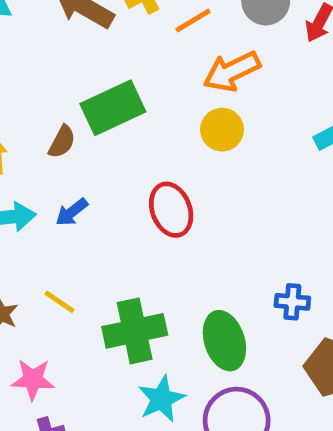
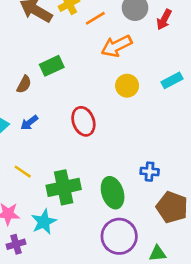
green rectangle: (113, 108) -> (52, 66), size x0.7
yellow circle: (222, 130) -> (127, 86), moved
cyan star: (161, 399) -> (44, 222), moved

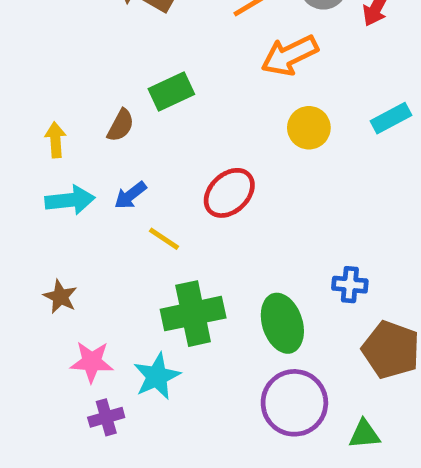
red ellipse: (83, 121) -> (229, 193), turned 68
yellow line: (23, 172) -> (164, 239), moved

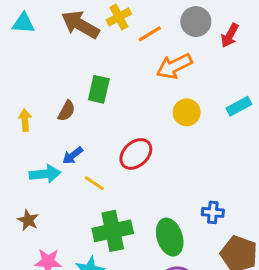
green rectangle: (171, 92) -> (99, 89), turned -52
cyan arrow: (70, 200) -> (45, 174), moved

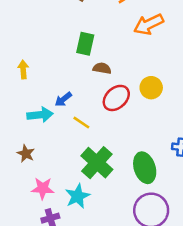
brown semicircle: (67, 111) -> (102, 68), moved, turned -108
yellow circle: (187, 112) -> (151, 88), moved
green cross: (113, 231) -> (97, 163), turned -36

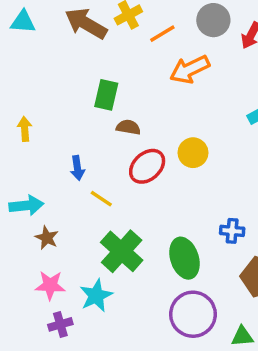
blue arrow: (63, 99) -> (77, 168), turned -60
cyan arrow: (40, 115) -> (26, 205), moved
brown star: (26, 154) -> (47, 238), moved

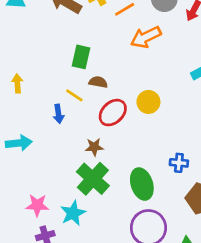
yellow line: (101, 199) -> (74, 95), moved
brown star: (47, 238) -> (94, 147), moved, turned -30

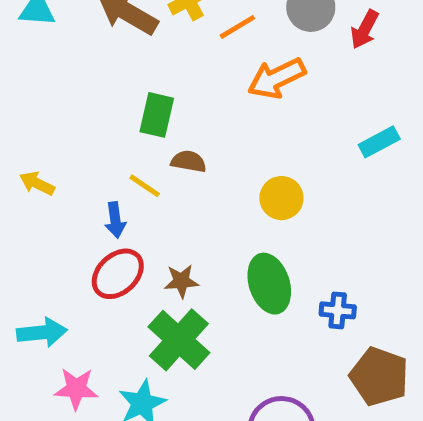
yellow arrow: (17, 83) -> (37, 183), moved, turned -60
red ellipse: (113, 113) -> (118, 274), moved
cyan arrow: (19, 143) -> (42, 332), moved
green ellipse: (142, 184) -> (269, 284), moved

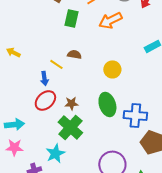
green rectangle: (157, 115) -> (71, 18), moved
yellow arrow: (37, 183) -> (13, 52), moved
blue cross: (338, 310) -> (135, 115), size x1.6
pink star: (76, 389) -> (14, 147), moved

